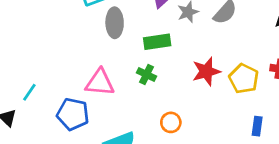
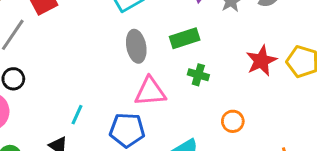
gray ellipse: (115, 23) -> (136, 46), moved
green rectangle: (157, 42) -> (185, 38), moved

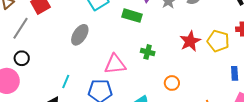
green rectangle: (185, 38) -> (132, 16), moved, turned 36
gray ellipse: (136, 46) -> (80, 35), moved, turned 45

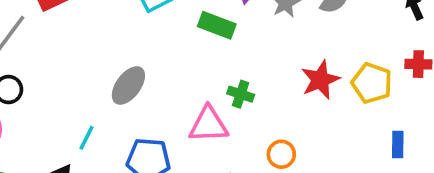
gray ellipse: (80, 35) -> (128, 85), moved
pink triangle: (115, 64) -> (208, 125), moved

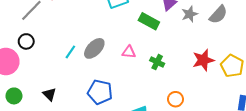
pink triangle: (208, 125) -> (129, 52), moved, size x0.6
cyan line: (86, 138) -> (70, 52), moved

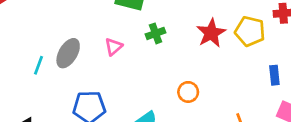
pink triangle: (129, 52) -> (113, 47), turned -32
green cross: (157, 62) -> (156, 33), moved, turned -32

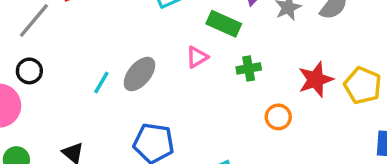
pink triangle: (113, 47) -> (197, 57), moved
orange circle: (188, 92) -> (278, 117), moved

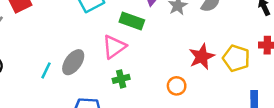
pink triangle: (197, 57) -> (114, 47), size x1.5
green cross: (249, 68) -> (121, 79), moved

